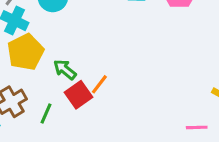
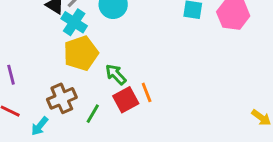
orange line: (99, 84) -> (147, 92), turned -66

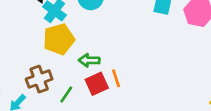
green arrow: (116, 74) -> (89, 60), turned -48

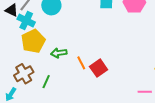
red square: (97, 84) -> (99, 68), moved

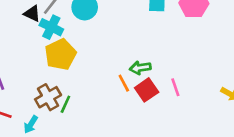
green arrow: (59, 53) -> (140, 68), moved
green line: (46, 82) -> (65, 104), moved
pink line: (145, 92) -> (175, 87), moved, turned 72

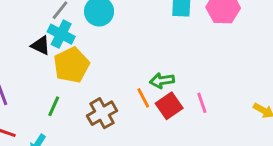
black triangle: (32, 14) -> (41, 45), moved
brown cross: (48, 97) -> (102, 113), moved
green line: (65, 104) -> (54, 106), moved

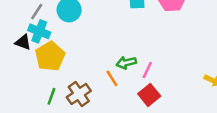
pink line: (202, 103) -> (147, 70), moved, turned 49
green line: (54, 106) -> (51, 96), moved
red square: (169, 106) -> (149, 95), moved

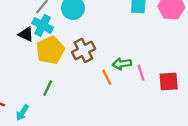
pink line: (147, 70) -> (141, 73), turned -49
brown cross: (79, 94) -> (84, 50), moved
red square: (149, 95) -> (169, 81), moved, turned 30

